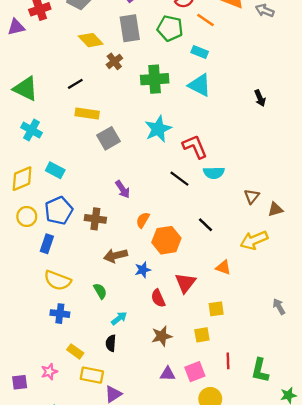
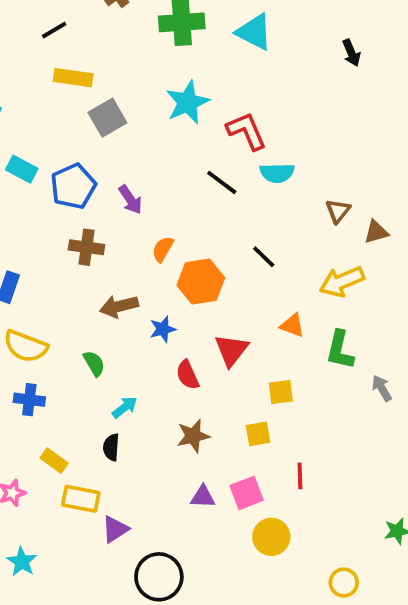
blue pentagon: (59, 211) -> (73, 186), moved
green L-shape: (260, 370) -> (340, 350), moved

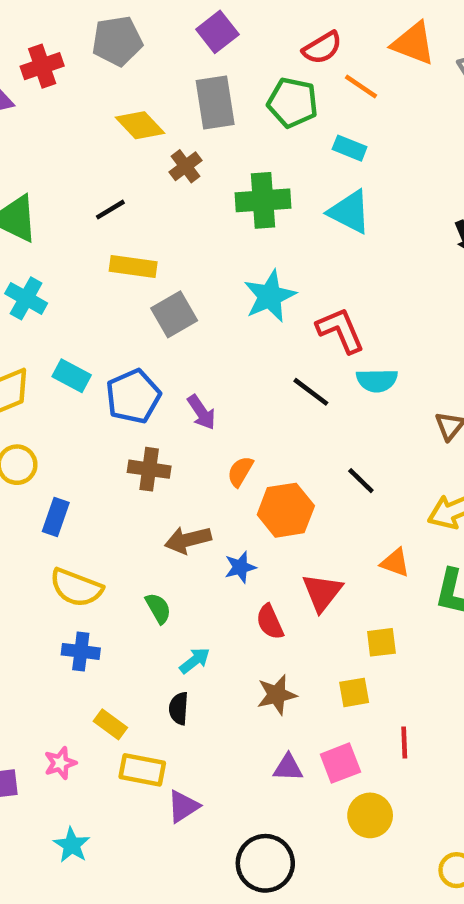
black circle: (159, 577) -> (265, 863), moved

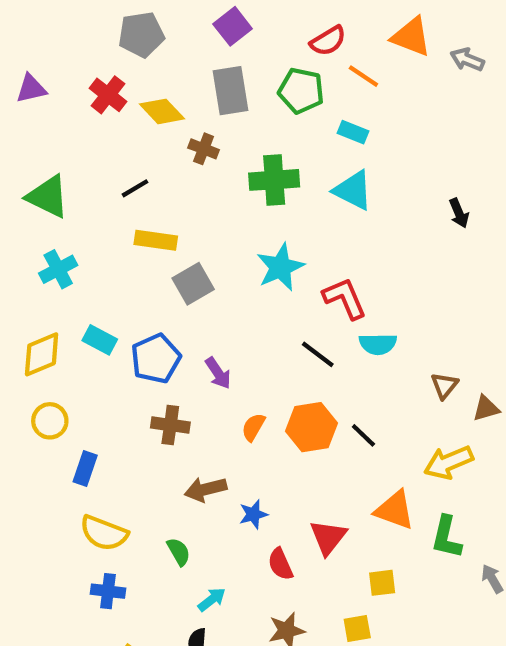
red cross: (42, 66) -> (108, 95), moved, turned -33
brown cross: (186, 166) -> (204, 149), turned -32
cyan cross: (26, 298) -> (58, 269), turned 33
orange hexagon: (286, 510) -> (311, 427), moved
orange triangle: (395, 563) -> (395, 510), size x1.5

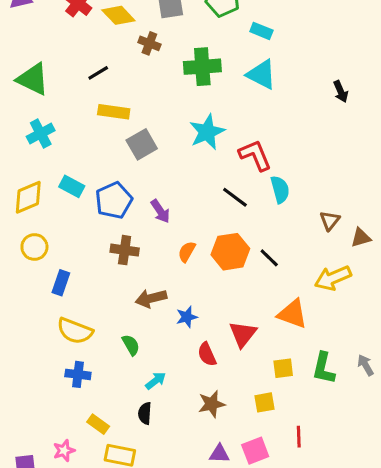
cyan semicircle: (378, 344) -> (280, 189), turned -104
green L-shape: (446, 537) -> (324, 368), moved

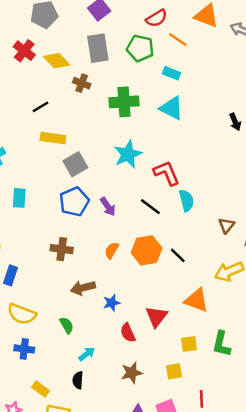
cyan rectangle: (72, 186) -> (19, 198), turned 66
blue pentagon: (114, 200) -> (74, 202), moved
purple arrow: (160, 211) -> (108, 207), moved

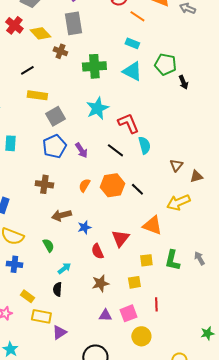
green pentagon: (140, 48) -> (165, 64), moved

